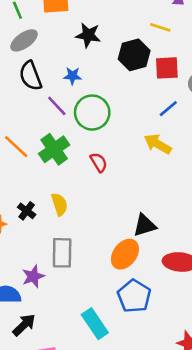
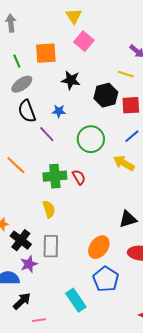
green circle: (92, 113) -> (91, 139), moved
green cross: (54, 149) -> (55, 176), moved, turned 30
black cross: (27, 211) -> (21, 240), moved, size x1.5
black triangle: (145, 225) -> (128, 219), moved

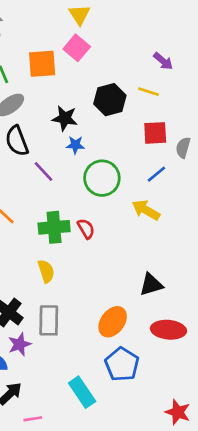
pink square: (84, 41) -> (77, 48), moved
black star: (71, 80) -> (65, 118), moved
black hexagon: (106, 95) -> (110, 100), moved
blue star: (59, 111) -> (75, 145), moved

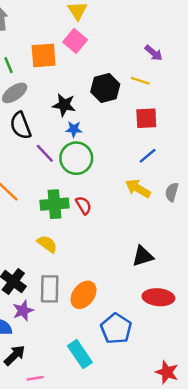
gray semicircle: (183, 148) -> (172, 192), moved
green circle: (102, 178) -> (76, 158), moved
yellow semicircle: (46, 271) -> (47, 244), turned -35
orange ellipse: (113, 322) -> (83, 295), moved

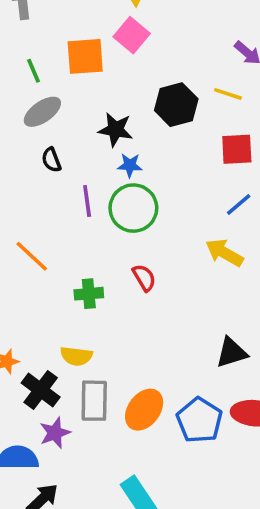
black semicircle: (21, 126) -> (51, 160), size x0.6
purple line: (45, 153) -> (87, 201), turned 35
green cross: (54, 204) -> (89, 294), moved, size x0.7
yellow semicircle: (47, 244) -> (76, 356), moved, turned 150
blue pentagon: (116, 329) -> (199, 420), moved

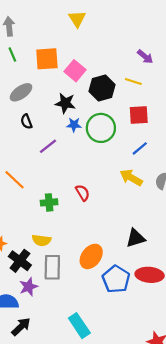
pink square: (132, 35) -> (75, 71), moved
green line: (34, 71) -> (12, 55), moved
purple line: (87, 201) -> (48, 146), turned 60
green circle: (133, 208) -> (101, 128), moved
orange ellipse: (144, 410) -> (91, 256), moved

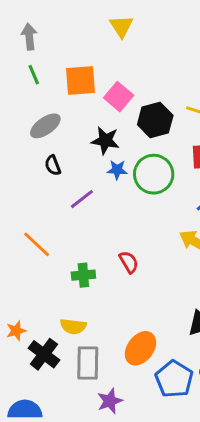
purple star: (29, 287) -> (110, 401), moved

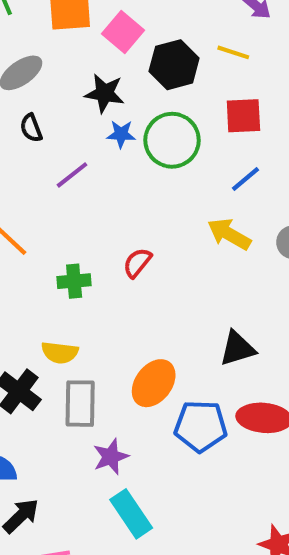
red semicircle: (129, 262) -> (137, 263), turned -110
blue pentagon: (174, 379) -> (201, 426), turned -30

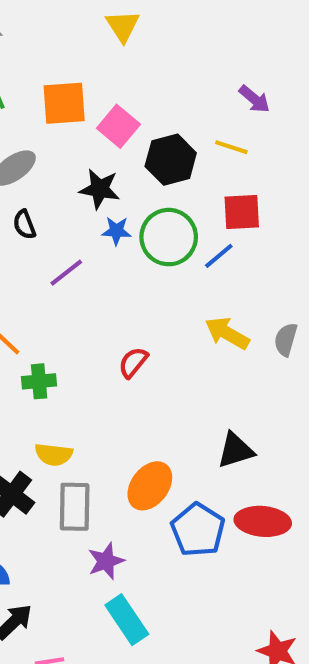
blue line: (246, 179) -> (219, 256), moved
green cross: (74, 281) -> (39, 381), moved
blue pentagon: (201, 426) -> (198, 530), turned 30

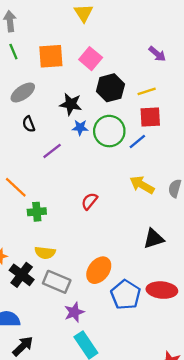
pink square: (118, 126) -> (91, 59), moved
yellow line: (231, 147) -> (147, 91), moved, turned -36
black triangle: (236, 450) -> (154, 239), moved
gray rectangle: (75, 507) -> (57, 282), turned -68

